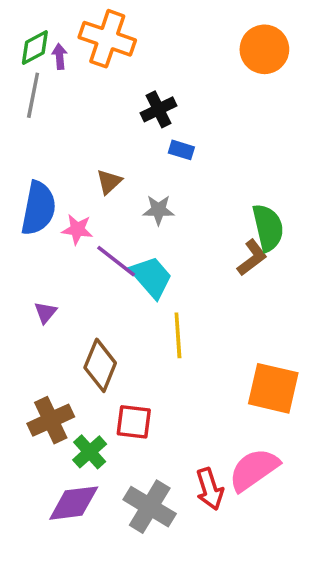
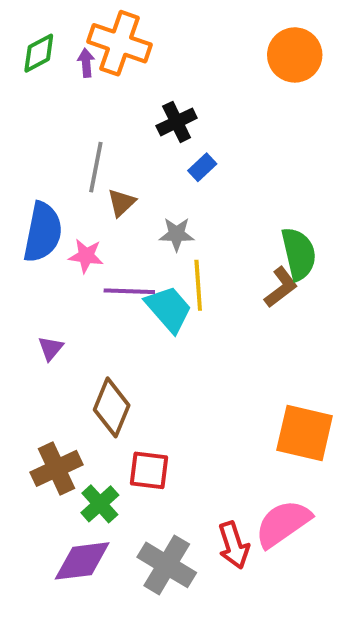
purple arrow: (60, 56) -> (86, 63), moved
gray line: (33, 95) -> (96, 167), moved
blue rectangle: (181, 150) -> (202, 167), turned -60
purple line: (116, 261) -> (129, 291), turned -36
yellow line: (178, 335) -> (198, 285), moved

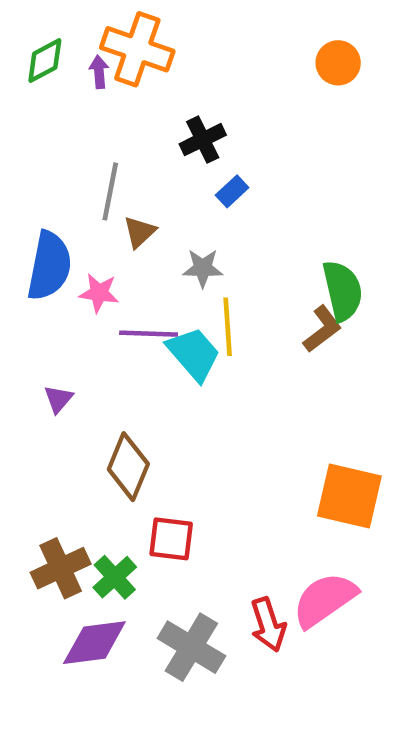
orange circle: (295, 55) -> (338, 63), size x0.7
brown cross: (56, 468) -> (61, 568), moved

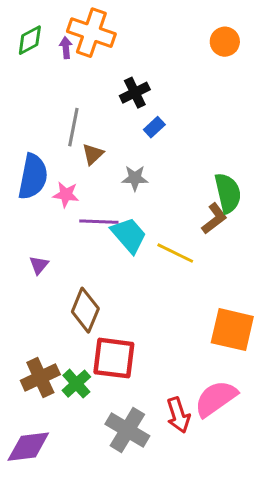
yellow line: (228, 327) -> (175, 253), moved, turned -60
red square: (171, 539) -> (114, 358), size x1.4
purple diamond: (94, 643) -> (28, 447), moved

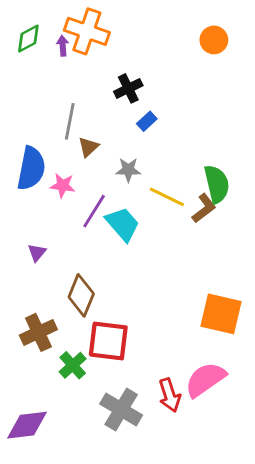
purple line: (99, 222) -> (94, 211), turned -60
yellow line: (175, 253) -> (167, 197), moved
brown cross: (40, 378) -> (38, 332), moved

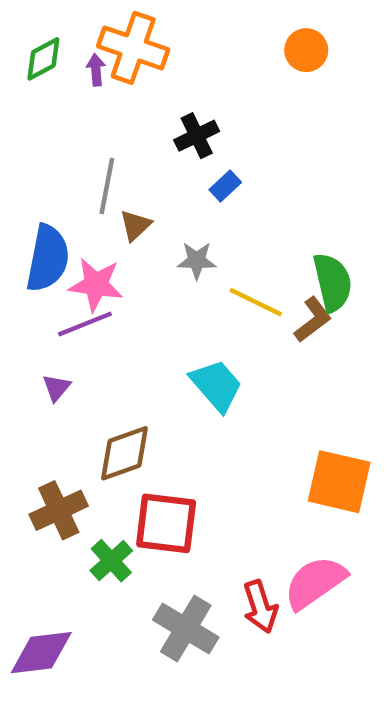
orange circle: (214, 40) -> (306, 50), moved
pink star: (63, 185) -> (96, 285), size x1.4
purple line: (94, 211) -> (85, 324), moved, turned 36
cyan trapezoid: (123, 224) -> (216, 385), moved
brown diamond: (81, 295) -> (124, 453), turned 48

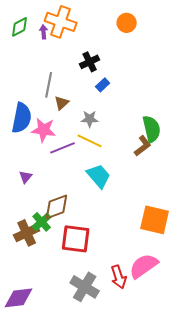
orange circle: (306, 50) -> (127, 23), moved
yellow line: (256, 302) -> (90, 141), moved
purple line: (85, 324) -> (63, 148), moved
green cross: (111, 561) -> (42, 222), moved

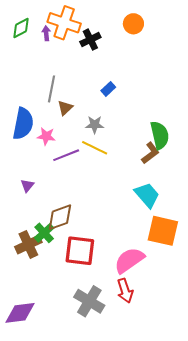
black cross: (90, 62) -> (90, 40), moved
pink star: (44, 130) -> (46, 136), size x0.7
cyan trapezoid: (99, 176) -> (147, 195), moved
pink semicircle: (144, 266) -> (129, 260), moved

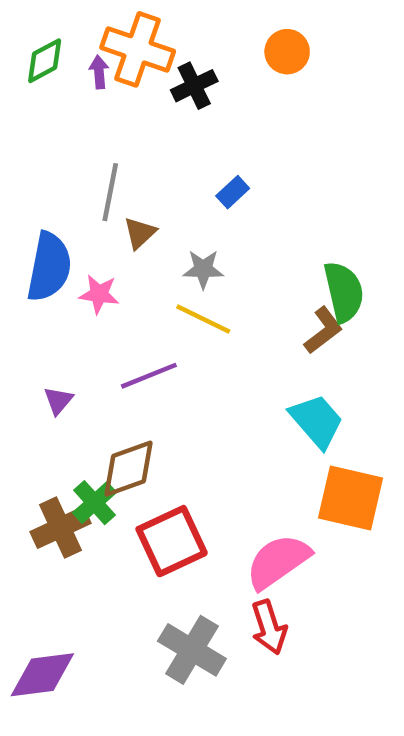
purple line: (66, 155) -> (149, 376), moved
red square: (80, 251) -> (172, 541), turned -32

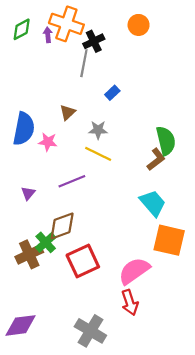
gray line: (110, 192) -> (84, 63), moved
gray cross: (192, 650) -> (90, 331), moved

